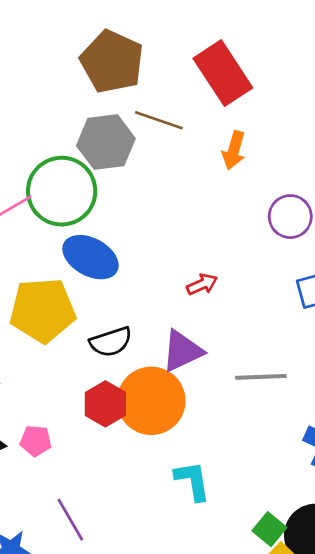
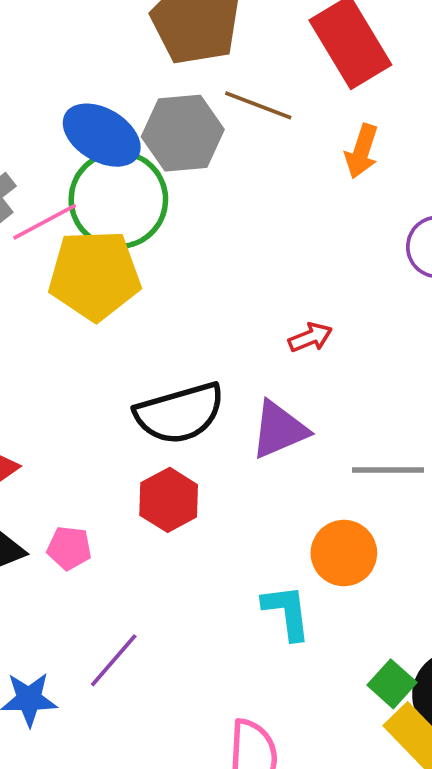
blue ellipse: (90, 257) -> (102, 135), moved
yellow pentagon: (43, 310) -> (95, 275), moved
black semicircle: (111, 342) -> (180, 413), size x1.5
orange circle: (151, 401) -> (344, 553), moved, size x0.7
purple line: (70, 520) -> (114, 660), turned 69

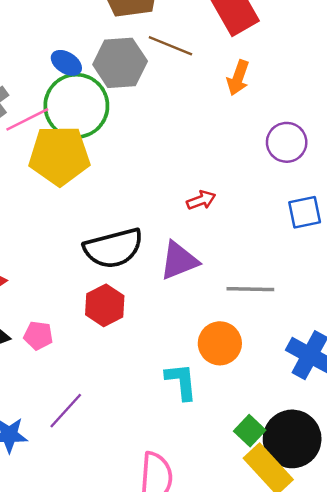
blue ellipse: (102, 135) -> (66, 63), size x0.6

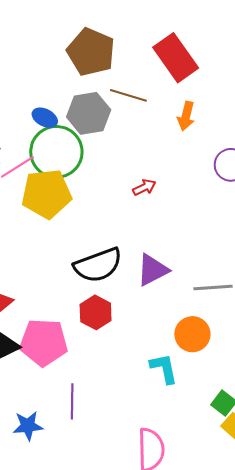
red arrow: (201, 200) -> (144, 187), moved
pink pentagon: (38, 336) -> (44, 342), size x2.0
purple line: (66, 411) -> (72, 401), turned -36

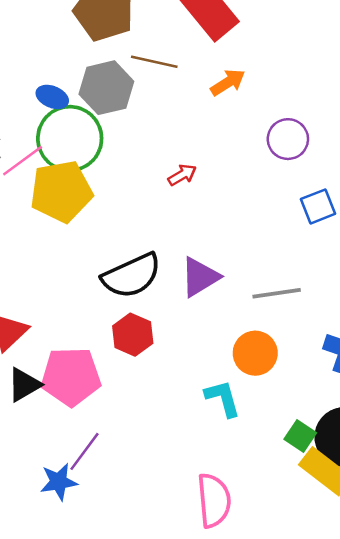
orange arrow: (186, 116) -> (228, 82), turned -132
purple line: (72, 401) -> (84, 451), moved, turned 40

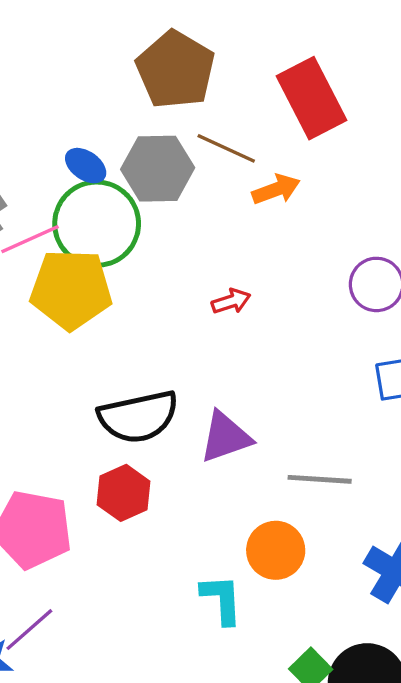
orange arrow: (228, 82) -> (276, 189), moved

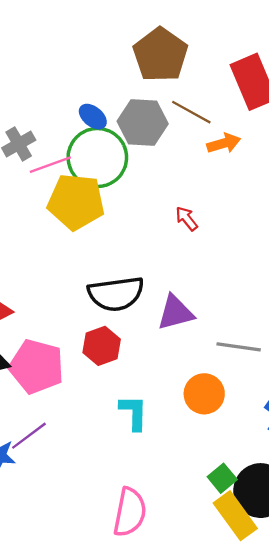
red arrow: (231, 301) -> (187, 219), turned -115
cyan L-shape: (222, 599) -> (134, 413), moved

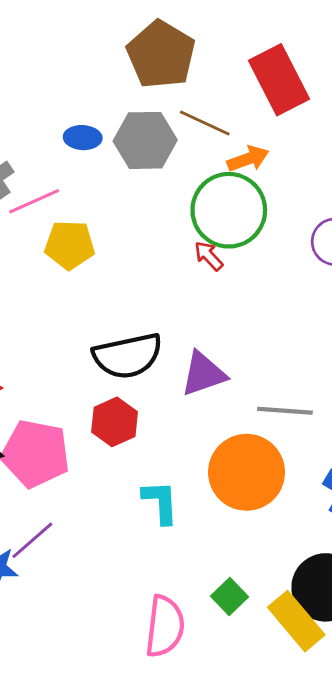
blue ellipse: (93, 117) -> (83, 138), turned -32
green circle: (97, 158) -> (229, 210), moved
yellow pentagon: (76, 202) -> (70, 245), size x0.7
orange circle: (204, 394) -> (247, 472), size x1.5
green square: (222, 478) -> (230, 597), moved

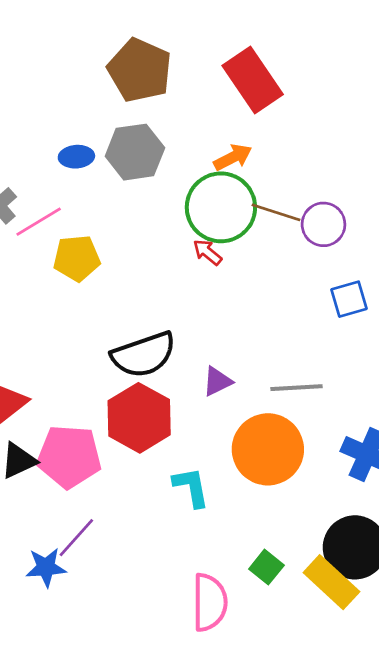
brown line: (205, 123) -> (276, 212), moved
purple triangle: (203, 374) -> (217, 381), moved, size x0.7
red hexagon: (115, 422) -> (139, 418), size x1.5

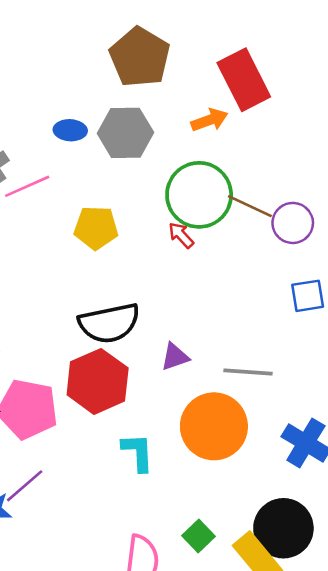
orange arrow: (233, 157) -> (209, 120), moved
yellow pentagon: (77, 258) -> (96, 228), moved

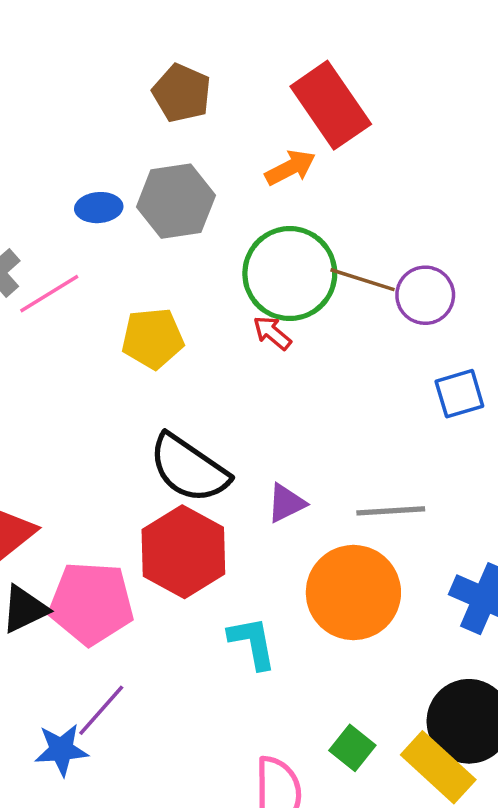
brown pentagon: (140, 57) -> (182, 93), size x0.7
black semicircle: (109, 323) -> (189, 468), turned 54

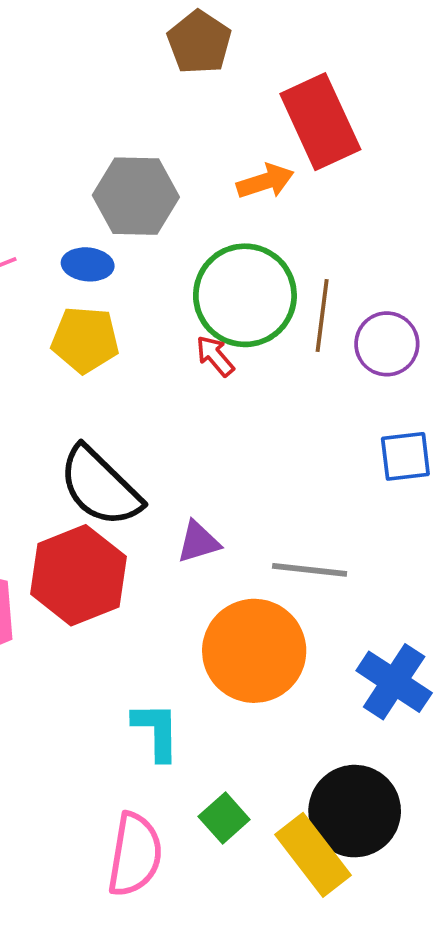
brown pentagon: (182, 93) -> (199, 42), moved
blue ellipse: (99, 208) -> (88, 264), moved
brown line: (363, 280) -> (322, 315), turned 70
cyan L-shape: (252, 643) -> (156, 731), moved

